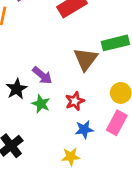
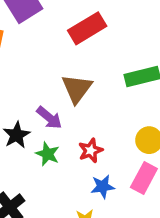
brown triangle: (86, 59) -> (77, 89), moved

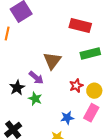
red rectangle: (87, 28) -> (80, 26), moved, turned 45
red star: (91, 150) -> (76, 86), moved

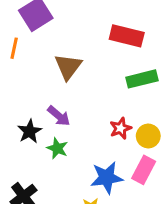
brown triangle: (52, 61) -> (68, 67), moved
blue star: (67, 118) -> (107, 178), size x1.5

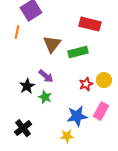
green rectangle: (142, 79) -> (78, 52), moved
yellow circle: (148, 136) -> (104, 80), moved

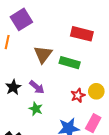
green rectangle: (78, 52) -> (70, 63), turned 30
black star: (27, 86) -> (13, 87), moved

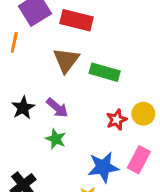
red rectangle: (82, 34) -> (77, 20), moved

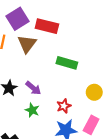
brown triangle: (66, 60) -> (27, 44), moved
red star: (117, 120) -> (64, 106), moved

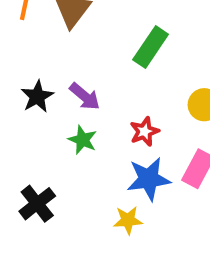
green rectangle: (67, 63) -> (151, 47), turned -72

